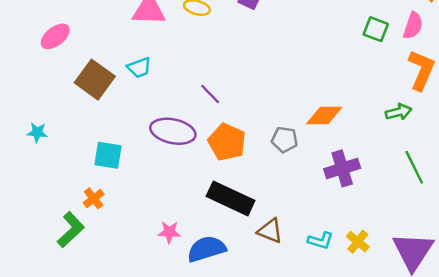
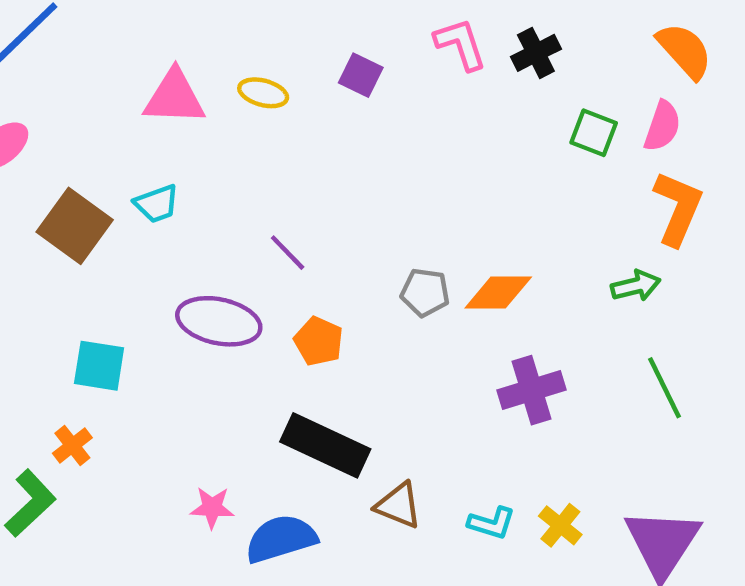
gray pentagon: (285, 140) -> (425, 292), moved
orange pentagon: (227, 142) -> (319, 341), size x0.7

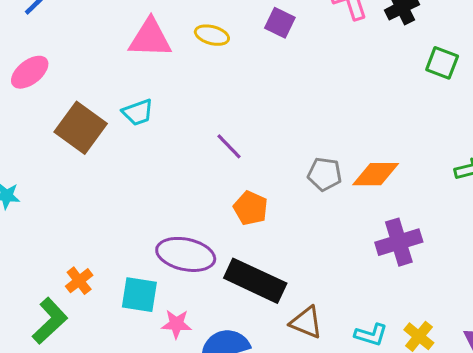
purple ellipse: (219, 321) -> (186, 254), moved
cyan square: (99, 366) -> (139, 295), moved

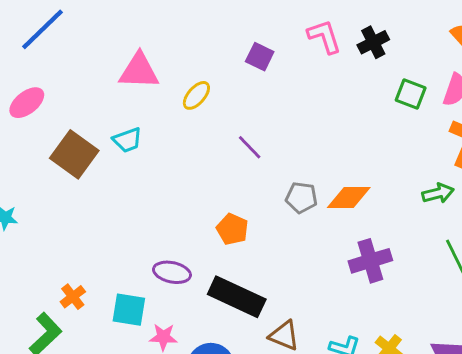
yellow ellipse: (212, 35) -> (196, 95), moved, turned -64
purple line: (229, 146) -> (250, 147), moved
purple ellipse: (186, 254) -> (172, 272), size x0.7

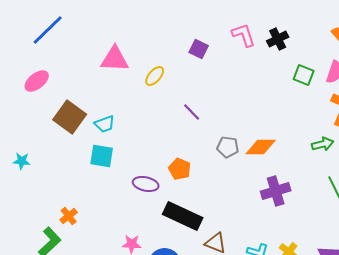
cyan trapezoid: (127, 140) -> (105, 124), moved
purple ellipse: (172, 272) -> (146, 184), moved
cyan square: (129, 310) -> (102, 156), moved

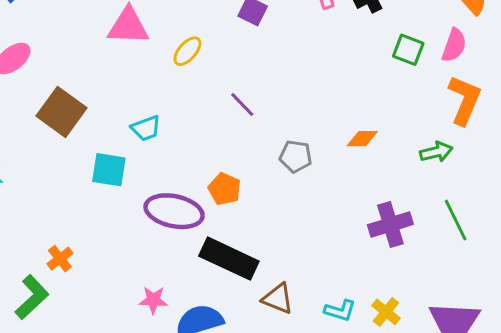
cyan trapezoid: (105, 124) -> (146, 128), moved
orange diamond: (261, 147) -> (362, 139), moved, size x0.7
purple ellipse: (146, 184) -> (174, 211), size x1.5
purple cross: (276, 191) -> (390, 225), moved

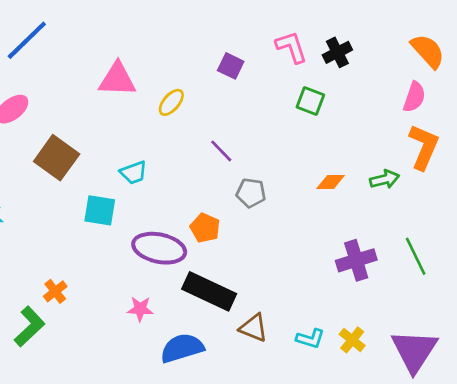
green square: (408, 50) -> (310, 101), moved
green arrow: (436, 152) -> (385, 179), moved
gray pentagon: (296, 156) -> (251, 193), moved
pink star: (153, 300) -> (140, 309), moved

